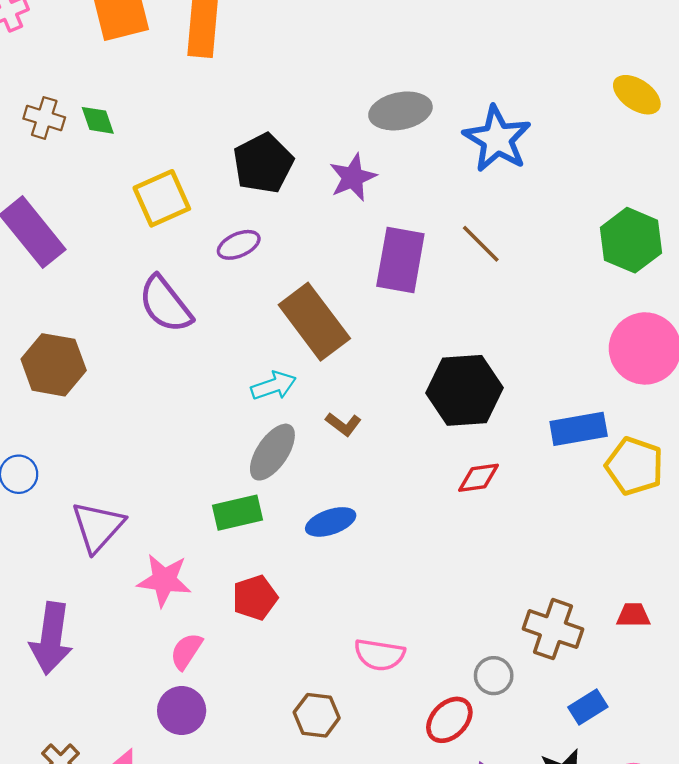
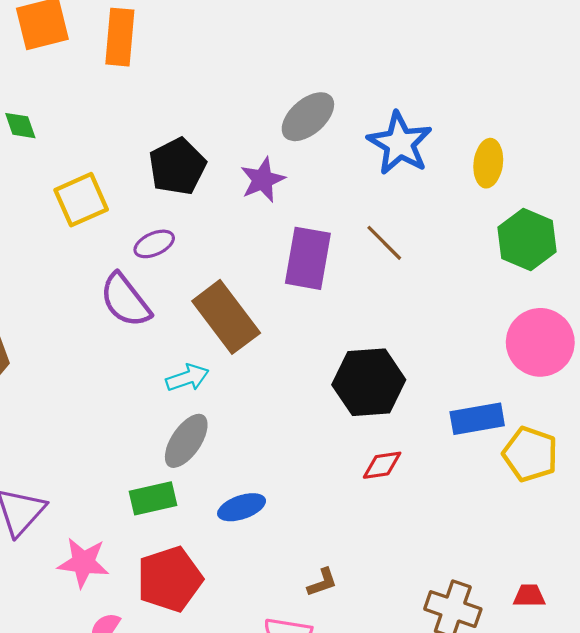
yellow ellipse: (637, 95) -> (488, 163), moved, turned 63
gray ellipse: (400, 111) -> (308, 117), turned -30
purple semicircle: (165, 304) -> (125, 300), moved
brown L-shape: (343, 424) -> (322, 582), moved, turned -56
red pentagon: (255, 598) -> (170, 579), size x1.5

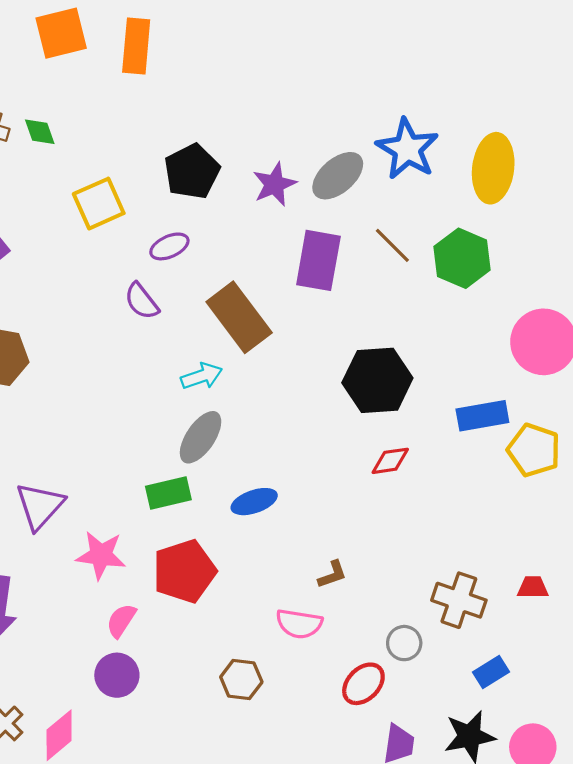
gray ellipse: (308, 117) -> (338, 176), moved
yellow ellipse: (488, 163) -> (493, 168), size x1.5
green hexagon: (527, 240) -> (462, 258), moved
purple semicircle: (125, 300) -> (142, 301), size x0.7

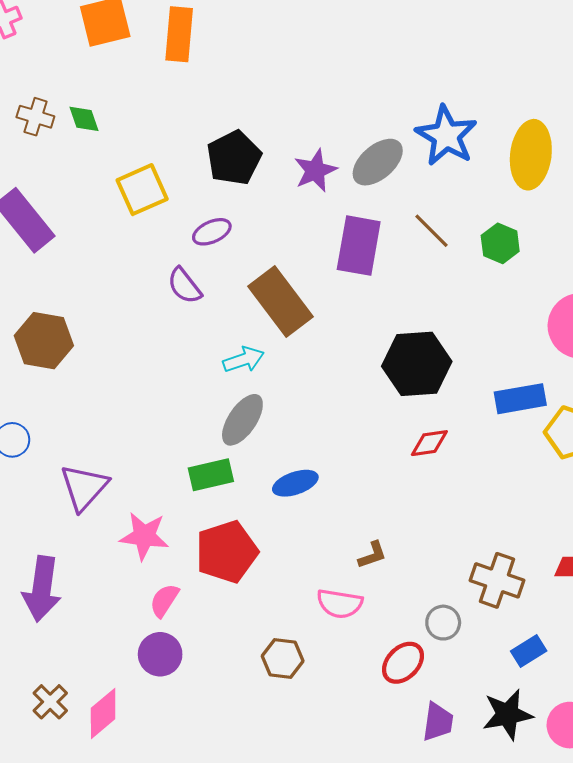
green hexagon: (462, 258) -> (500, 243), size x0.7

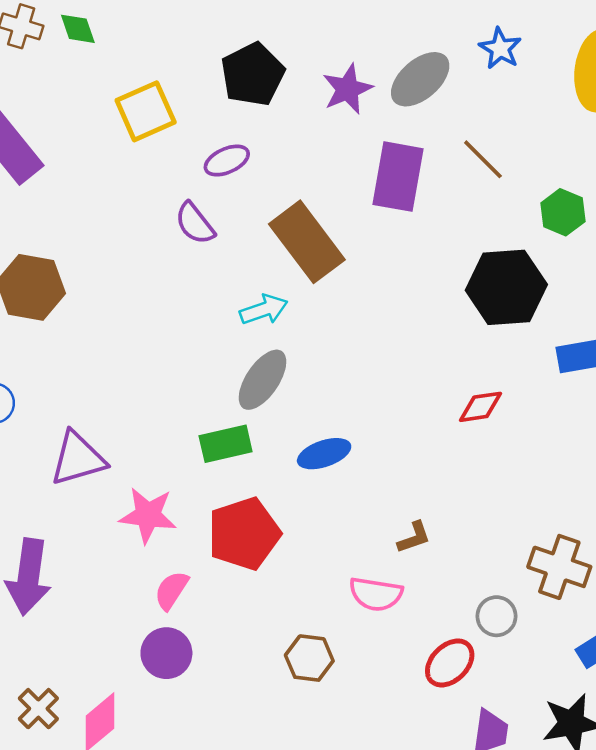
blue star: (446, 136) -> (500, 48), size x0.6
green hexagon: (500, 243) -> (563, 212), moved
black hexagon: (417, 364) -> (506, 287), moved
purple triangle: (84, 487) -> (78, 459), turned 32

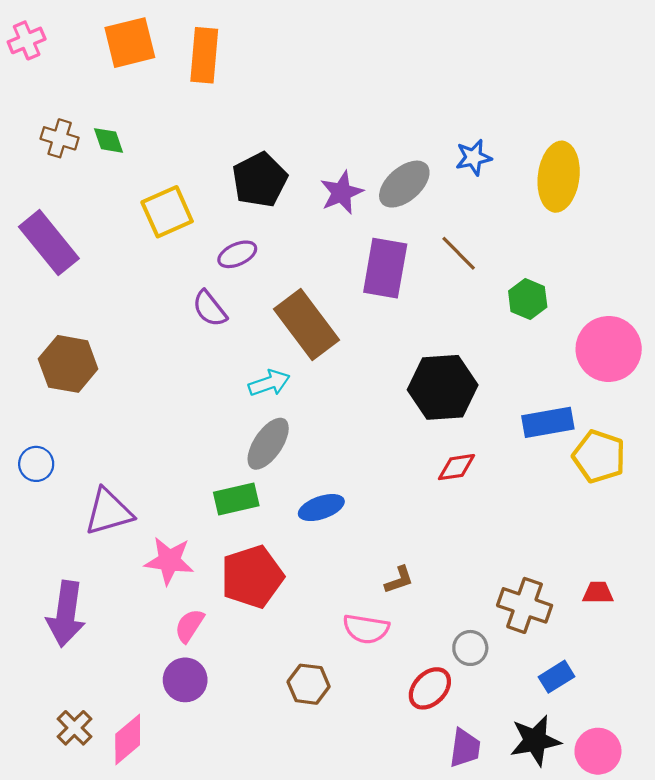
blue star: (500, 48) -> (473, 157), turned 30
black hexagon: (506, 287) -> (443, 387), moved

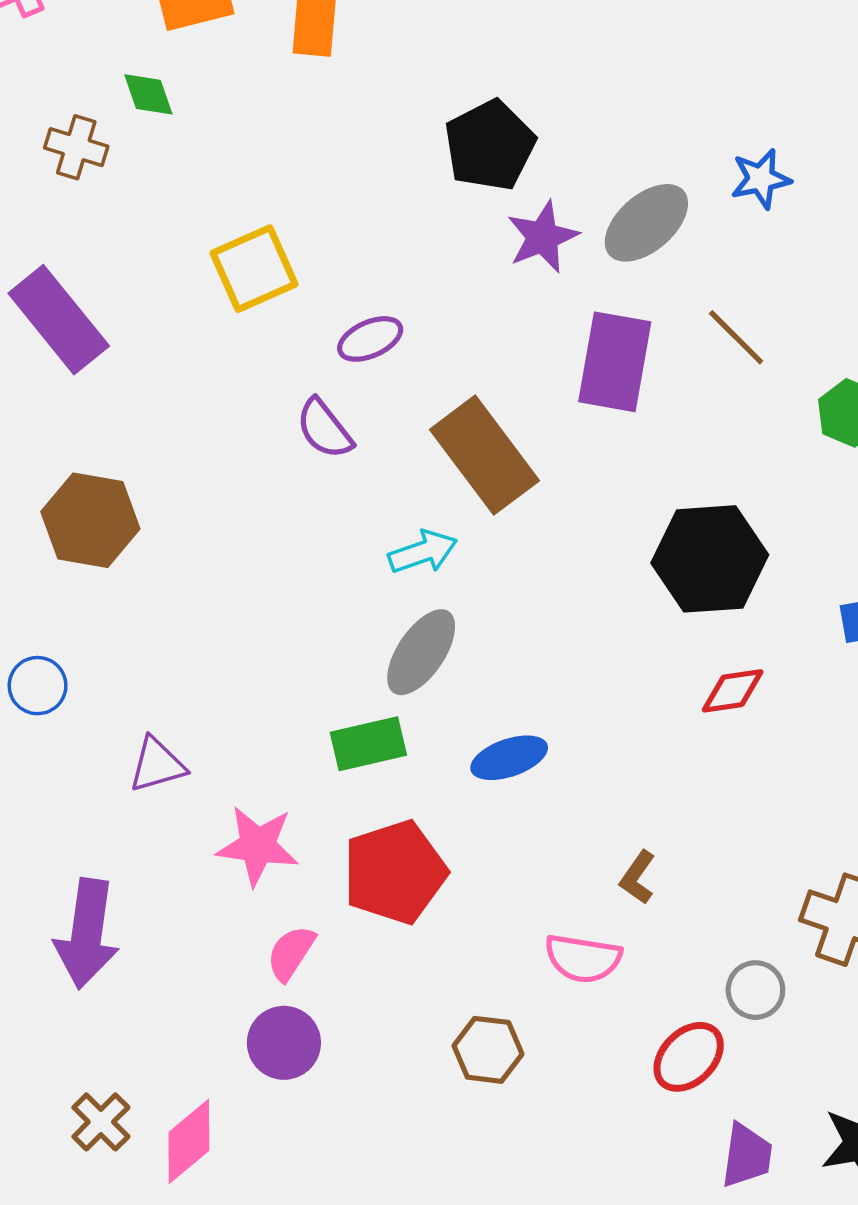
green diamond: (109, 140) -> (148, 94), moved
black pentagon: (260, 180) -> (490, 145), moved
purple triangle: (109, 512) -> (157, 765), size x0.7
brown L-shape: (399, 580) -> (638, 877), turned 144

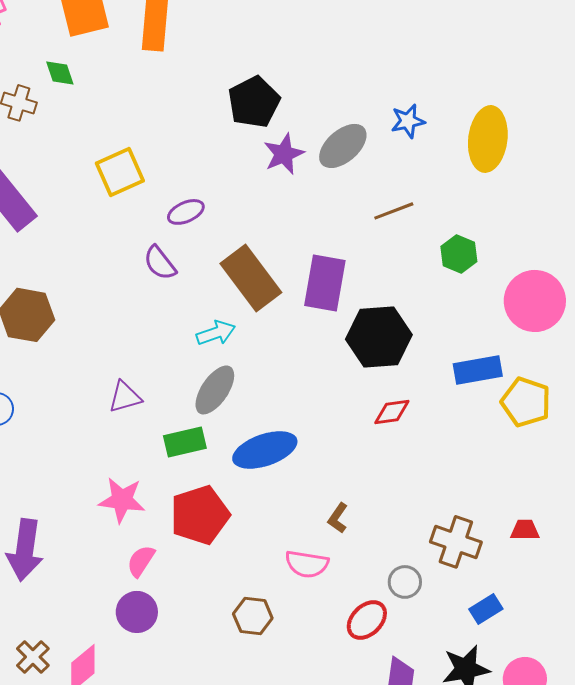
brown line: (736, 337) -> (394, 211), turned -66
purple rectangle: (615, 362) -> (325, 283), moved
blue ellipse: (509, 758) -> (265, 450), size x1.5
purple triangle: (157, 765) -> (125, 397), moved

